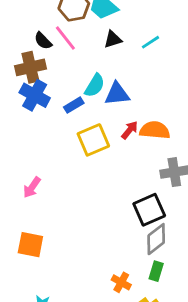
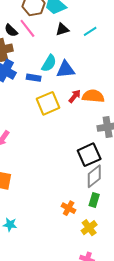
blue rectangle: (74, 105) -> (34, 78), turned 40

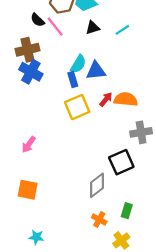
black semicircle: (11, 30) -> (37, 20), moved
blue rectangle: (34, 78) -> (73, 79), moved, turned 64
gray diamond: (94, 176) -> (97, 185), moved

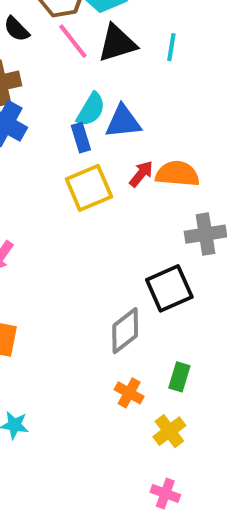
pink line: (55, 27) -> (73, 41), moved
black triangle: (93, 28) -> (117, 43), size x1.5
cyan line: (122, 30) -> (171, 47), turned -48

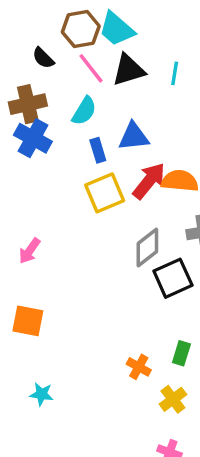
cyan semicircle: (91, 109) -> (84, 111), moved
red arrow: (141, 174) -> (149, 181), size x1.6
gray diamond: (125, 331) -> (147, 247), moved

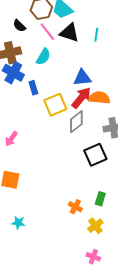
black triangle: (129, 70) -> (69, 33), turned 35
blue triangle: (134, 137) -> (82, 78), moved
blue rectangle: (98, 150) -> (33, 88), moved
gray diamond: (147, 247) -> (76, 122), moved

